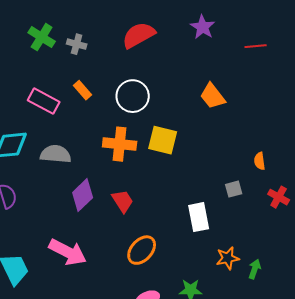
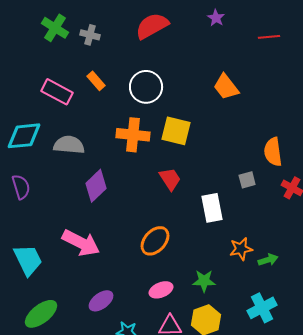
purple star: (203, 27) -> (216, 18), size x0.7
orange semicircle: (260, 161) -> (273, 152), size x1.6
red trapezoid: (123, 201) -> (170, 179), moved
green arrow: (255, 269) -> (268, 260), turned 54

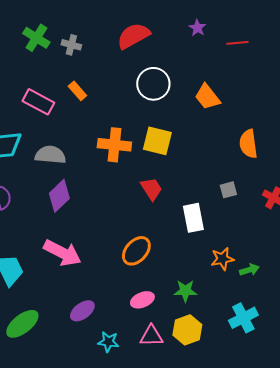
red line: (269, 37) -> (237, 43), moved
white circle: (146, 87) -> (153, 84), moved
orange semicircle: (273, 152) -> (248, 144), moved
purple diamond: (96, 186) -> (59, 196), moved

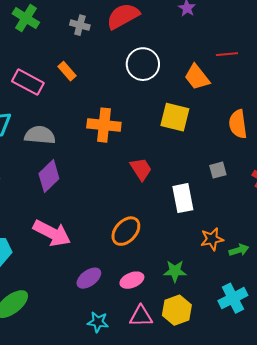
red line: (237, 43) -> (227, 54), moved
gray cross: (71, 45) -> (80, 25), moved
yellow square: (157, 141) -> (175, 117), moved
purple ellipse: (82, 311) -> (89, 278), moved

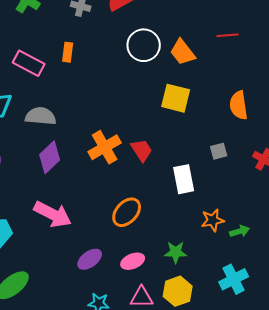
orange rectangle: (67, 71) -> (68, 52), turned 48
orange trapezoid: (197, 77) -> (183, 52), moved
orange cross: (104, 125) -> (105, 147), moved, turned -36

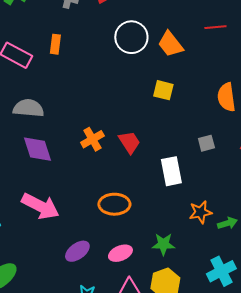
yellow square: (176, 98) -> (163, 90), size x0.7
orange cross: (105, 147) -> (92, 139), size x0.7
purple diamond: (50, 157) -> (37, 149), turned -64
orange ellipse: (127, 212) -> (114, 204), turned 48

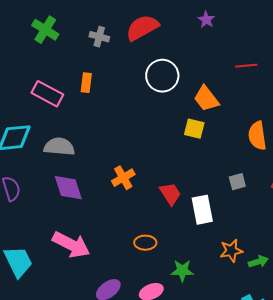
orange trapezoid: (170, 44) -> (206, 99), moved
red trapezoid: (129, 142) -> (170, 194), moved
orange ellipse: (114, 204) -> (145, 243), size x0.7
green star: (163, 244) -> (182, 271), moved

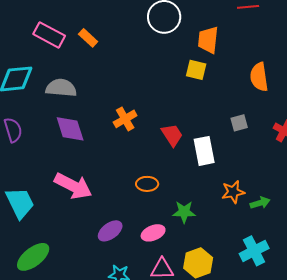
orange rectangle: (86, 83) -> (88, 38), moved, turned -54
orange trapezoid: (206, 99) -> (208, 40), turned 44

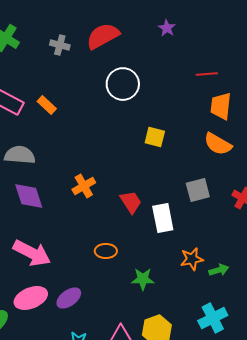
orange trapezoid: (208, 40) -> (221, 106), moved
orange semicircle: (259, 77) -> (218, 144), turned -52
gray square: (239, 123) -> (198, 190), size x1.4
pink ellipse: (153, 233) -> (31, 298), moved, size x1.4

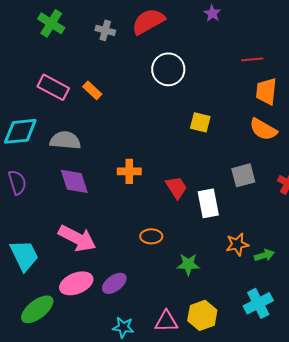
orange cross: (84, 186) -> (129, 171), turned 30

